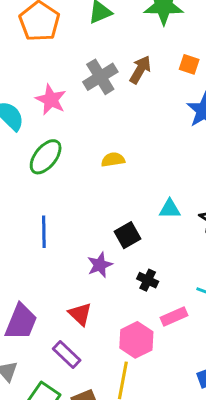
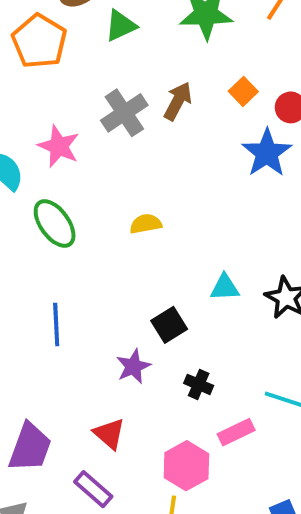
orange square: (189, 64) -> (243, 91), turned 30
green ellipse: (46, 157) -> (55, 223), turned -72

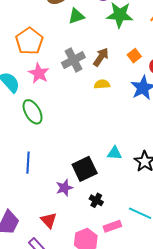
orange pentagon: (39, 41) -> (29, 41), moved
yellow semicircle: (146, 224) -> (102, 84), moved
black square: (169, 325) -> (85, 169), size x1.4

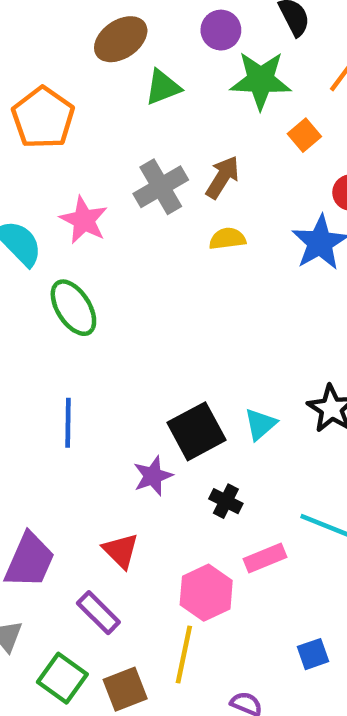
orange pentagon: (29, 41) -> (43, 118), moved
orange square: (134, 56) -> (304, 135), moved
cyan triangle: (115, 153) -> (260, 424), moved, turned -42

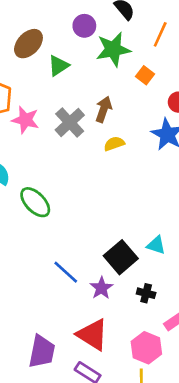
pink star: (84, 220) -> (25, 120), moved
blue line: (68, 423) -> (66, 272), moved, turned -36
cyan triangle: (260, 424) -> (156, 245), turned -48
red triangle: (121, 551) -> (92, 335), size x1.5

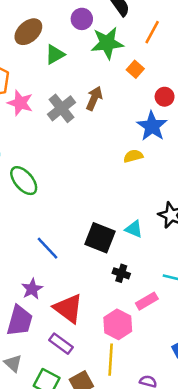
yellow semicircle: (114, 144) -> (133, 156), moved
black square: (121, 257) -> (100, 238), turned -32
purple star: (101, 288) -> (32, 289), moved

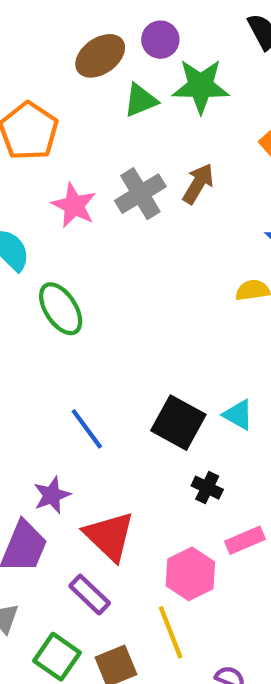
purple circle: (82, 19) -> (160, 40), moved
green star: (107, 43) -> (201, 86), moved
pink star: (20, 103) -> (74, 205), moved
yellow line: (111, 360) -> (171, 632), turned -32

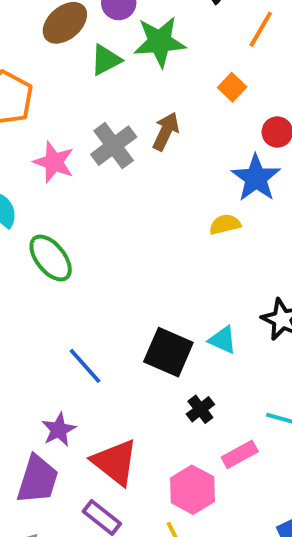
black cross: (207, 488) -> (200, 409), turned 32

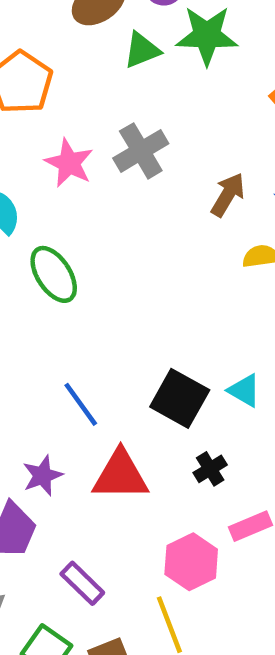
brown arrow: (166, 131) -> (228, 195), moved
red triangle: (115, 462) -> (120, 475), moved, turned -44

